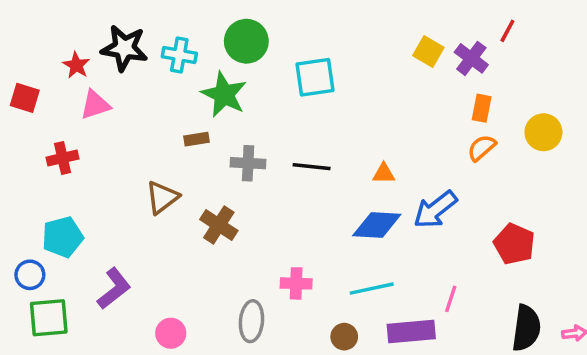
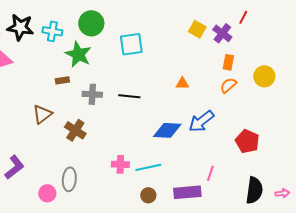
orange triangle: (384, 173) -> (182, 83), moved
cyan line: (372, 289) -> (148, 167), moved
gray ellipse: (251, 321) -> (69, 179), moved

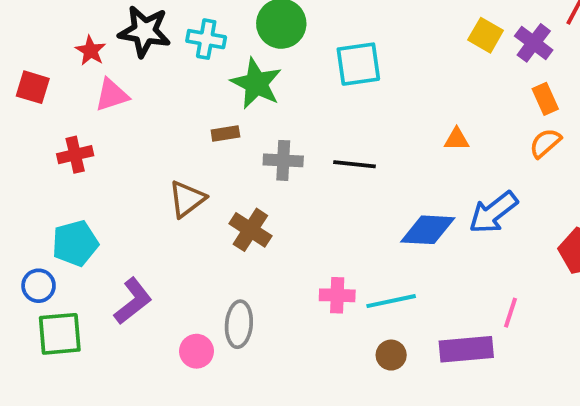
orange rectangle: (228, 62) -> (545, 99), turned -35

